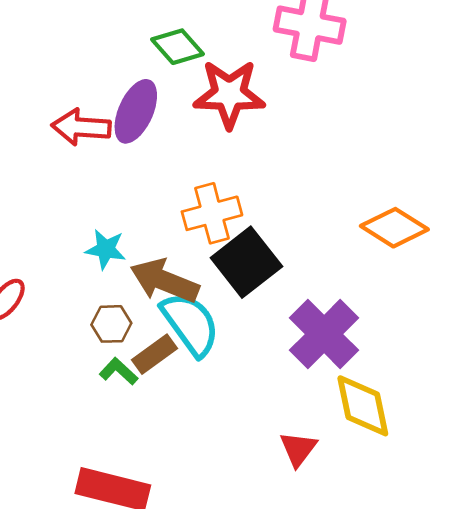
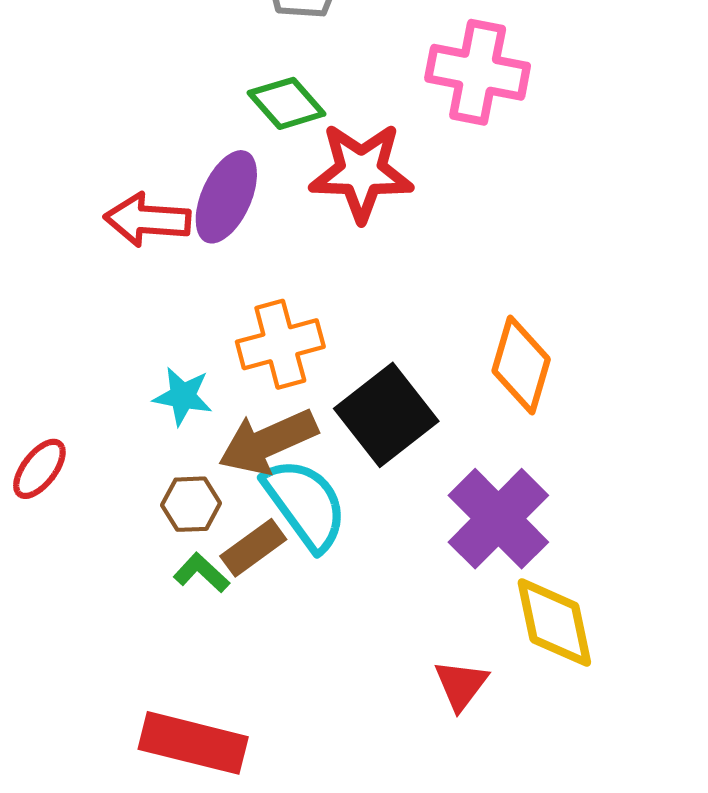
orange cross: (212, 213) -> (280, 344), moved
orange diamond: (394, 228) -> (521, 365), moved, turned 74
brown arrow: (165, 281) -> (268, 442), turned -46

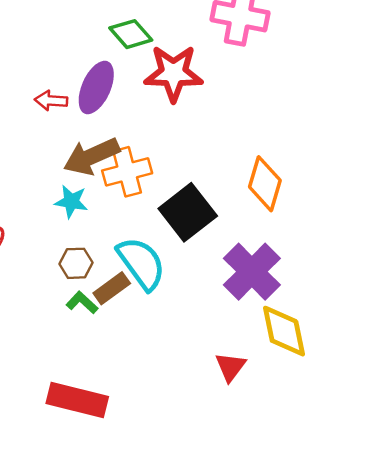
red arrow: (147, 220) -> (51, 101), size x0.7
brown arrow: (268, 442) -> (91, 156), moved

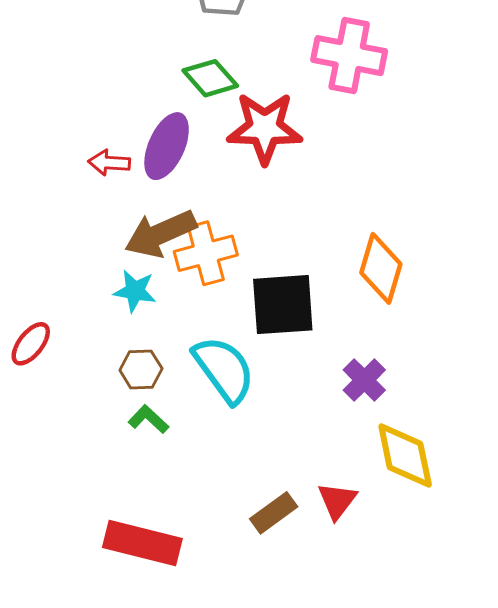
black square: (188, 212) -> (283, 305), turned 34
purple cross: (252, 272) -> (364, 380), size x0.6
brown rectangle: (112, 288) -> (274, 513), moved

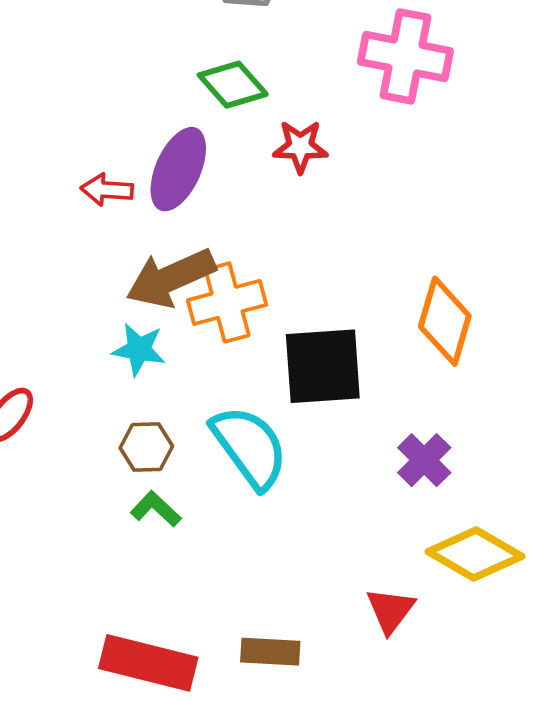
red star: (265, 128) -> (300, 147), size x0.6
yellow diamond: (405, 455) -> (475, 554), turned -48
brown rectangle: (274, 513) -> (270, 652), moved, turned 39

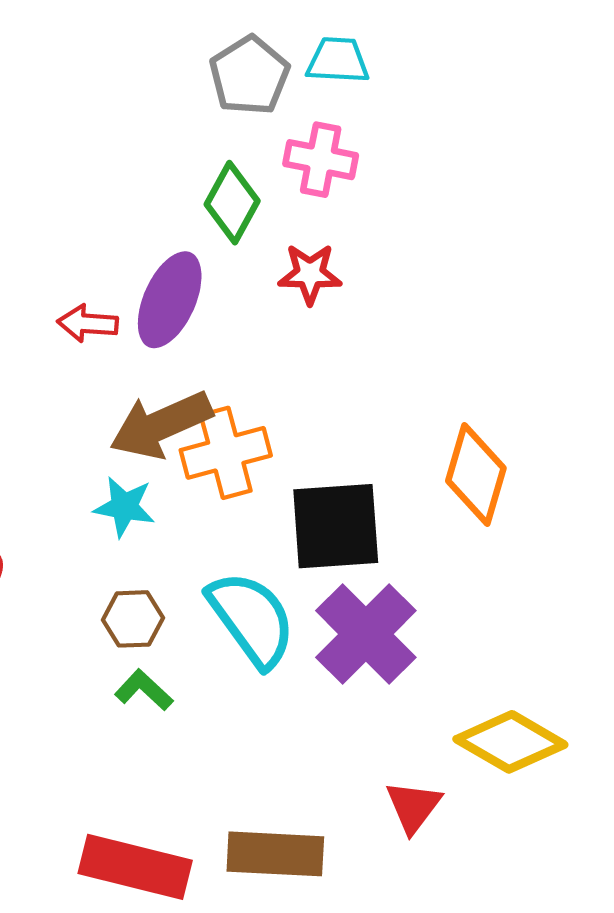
pink cross: (405, 56) -> (321, 160), moved, size x0.7
green diamond: (233, 85) -> (232, 203), turned 70
purple cross: (424, 460) -> (366, 634), moved, size x1.6
brown rectangle: (270, 652) -> (275, 854), size x1.4

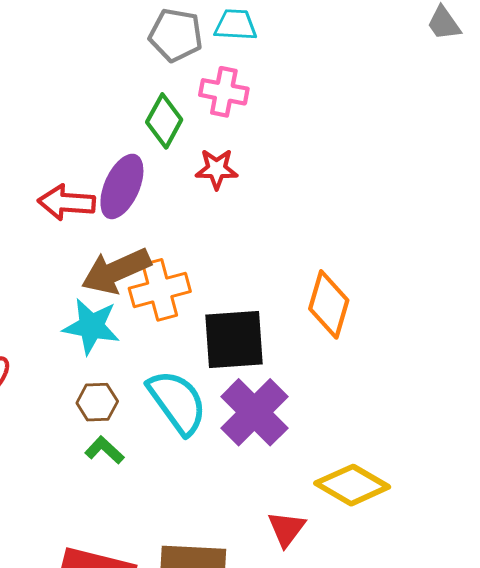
gray pentagon: (249, 75) -> (176, 35), turned -30
red arrow: (88, 323) -> (67, 203), size x1.4
cyan star: (124, 507) -> (91, 326), size x1.4

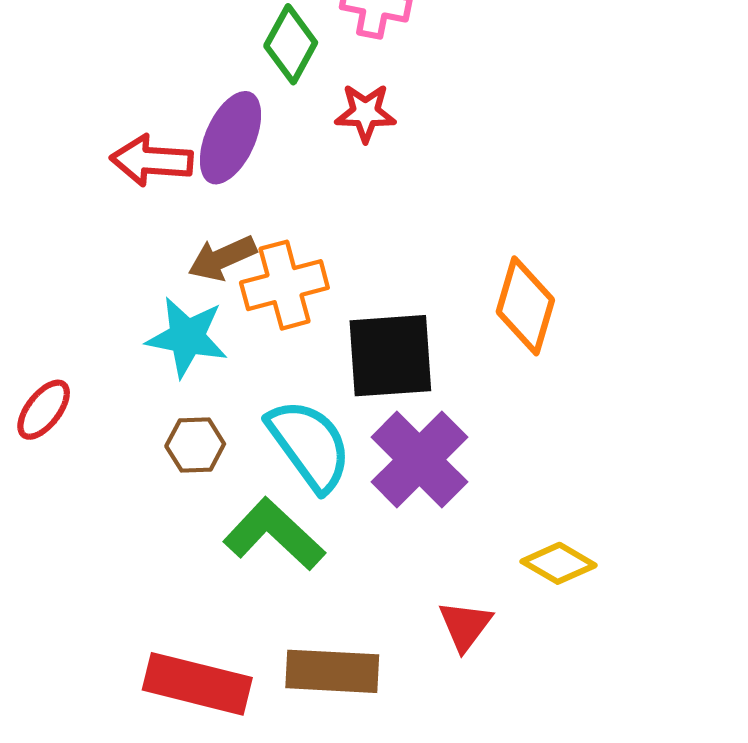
brown arrow: (116, 271) -> (222, 258), size x0.7
green L-shape: (104, 450) -> (274, 534), moved, size x1.8
yellow diamond: (352, 485) -> (559, 563), size x0.7

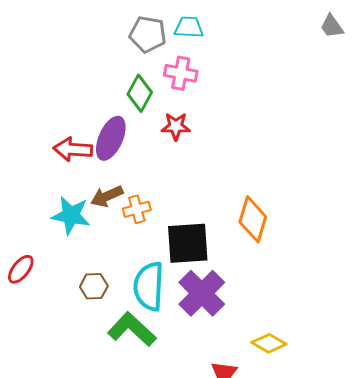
orange cross: (284, 285) -> (137, 209), size x0.7
cyan star: (187, 337) -> (71, 215), moved
cyan semicircle: (309, 445) -> (149, 286), turned -141

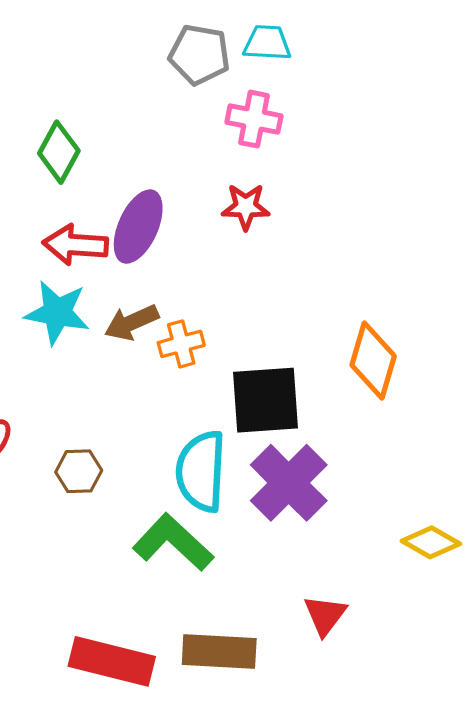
green diamond: (140, 93) -> (59, 152), moved
cyan star: (71, 215) -> (57, 313), moved
brown hexagon: (94, 286) -> (79, 471), moved
yellow diamond: (269, 343) -> (431, 542), moved

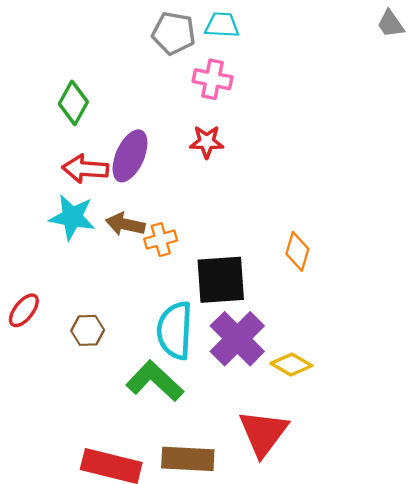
brown arrow: (132, 322) -> (125, 224), turned 36
orange diamond: (373, 360) -> (297, 251), size x0.7
yellow diamond: (431, 542) -> (292, 365), moved
red triangle: (325, 615) -> (263, 433), size x1.6

